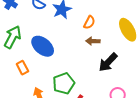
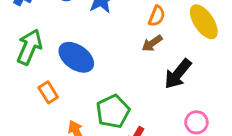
orange semicircle: (89, 22) -> (157, 16), moved
brown arrow: (93, 41) -> (152, 43), turned -32

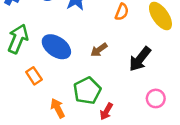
brown arrow: (152, 43) -> (99, 50), moved

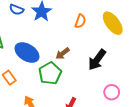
green pentagon: (87, 91) -> (50, 73), moved

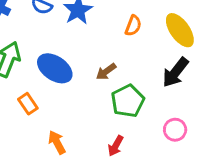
black arrow: (97, 60) -> (175, 72), moved
green pentagon: (50, 73) -> (128, 101), moved

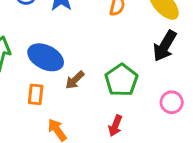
brown arrow: (106, 72) -> (75, 80), moved
orange rectangle: (28, 104) -> (36, 94), moved, turned 48

